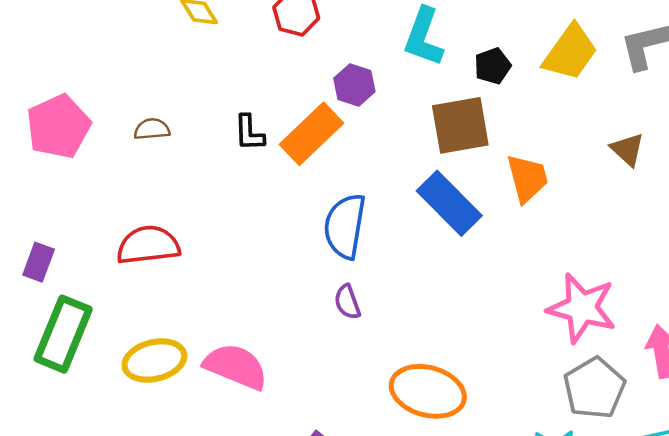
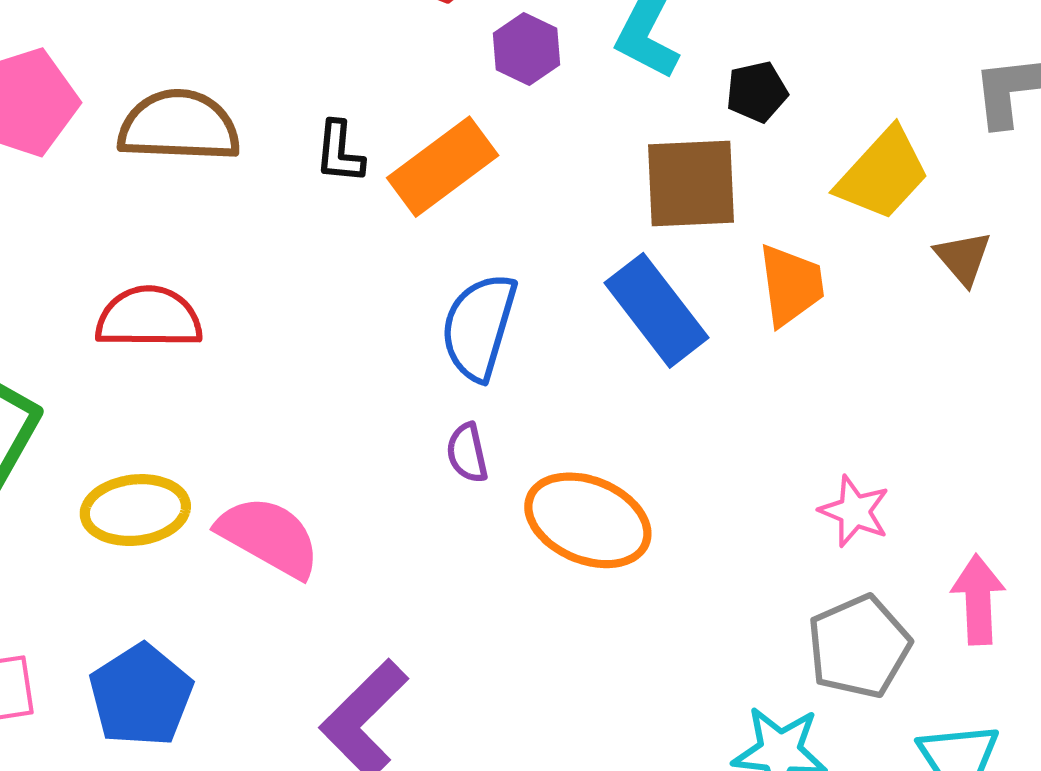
yellow trapezoid: (570, 52) -> (883, 174), moved
purple hexagon: (354, 85) -> (527, 49), moved
brown semicircle: (152, 129) -> (179, 126), size x2.0
pink star: (582, 308) -> (854, 511), size x0.6
orange ellipse: (428, 391) -> (588, 520), moved

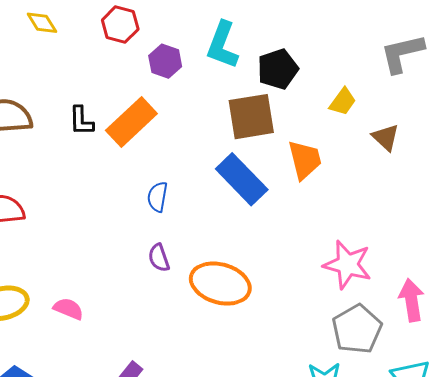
black pentagon: (757, 92) -> (278, 69), size x1.4
yellow trapezoid: (883, 174) -> (343, 102), size x0.6
blue semicircle: (479, 327) -> (158, 197), size x0.6
pink star: (854, 511) -> (347, 265), size x1.4
pink semicircle: (269, 537) -> (68, 309), size x0.6

